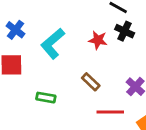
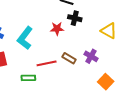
brown rectangle: (91, 82) -> (69, 58), moved
red line: (110, 112) -> (47, 63), moved

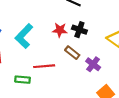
black cross: (75, 18) -> (79, 30), moved
brown rectangle: (69, 58) -> (72, 53), moved

